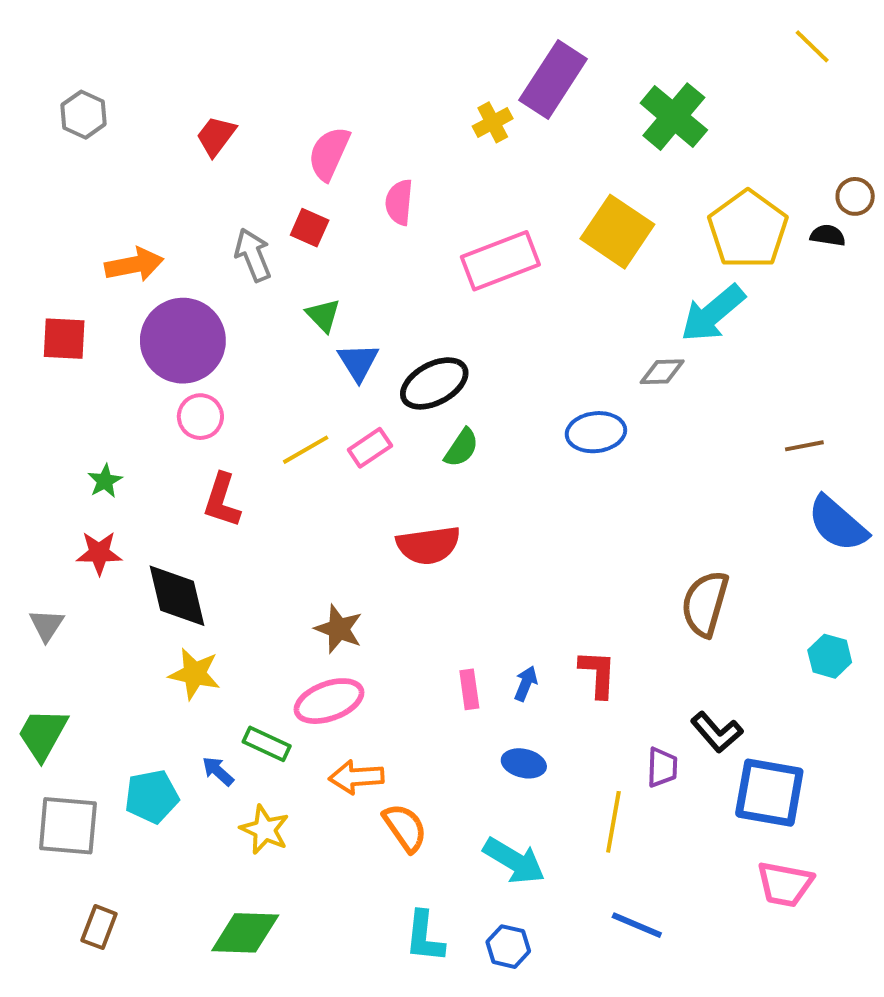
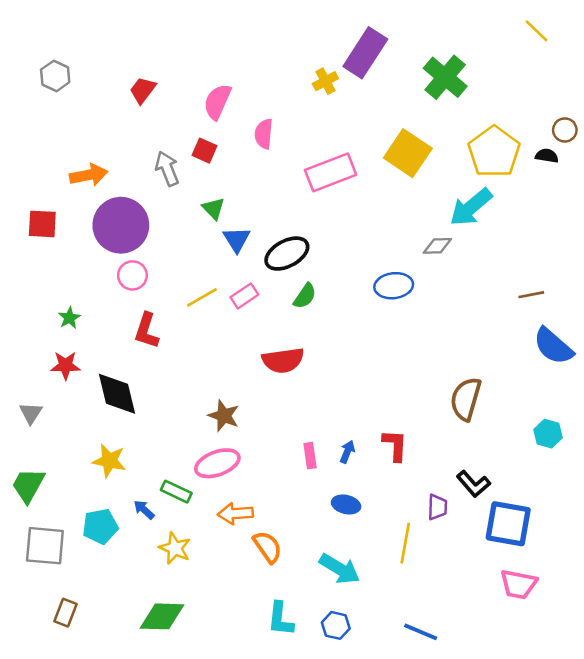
yellow star: (195, 674) -> (109, 461), moved
blue line: (637, 925) -> (421, 632), moved

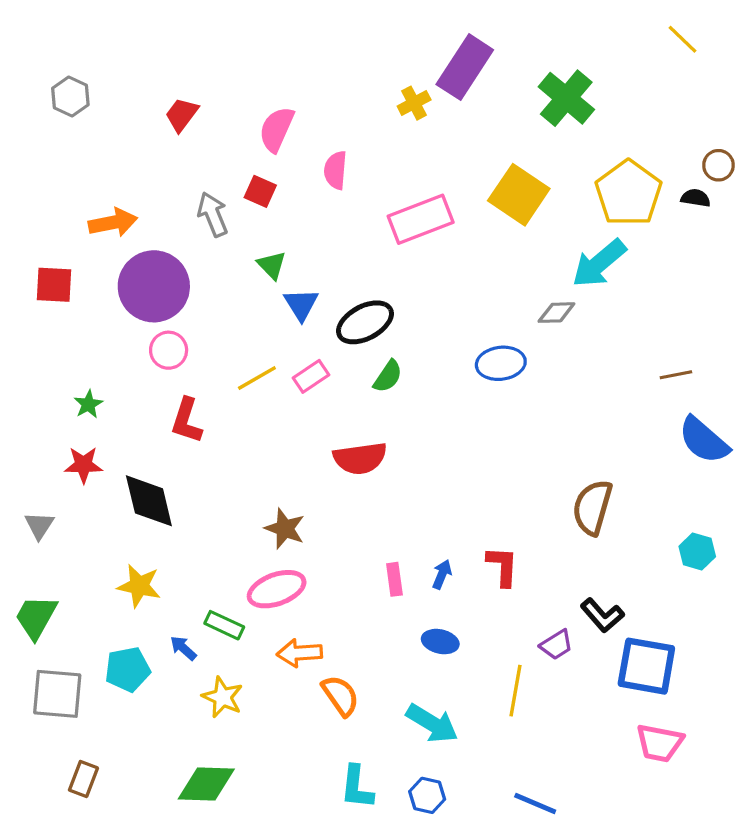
purple trapezoid: (437, 507) -> (556, 645), turned 56

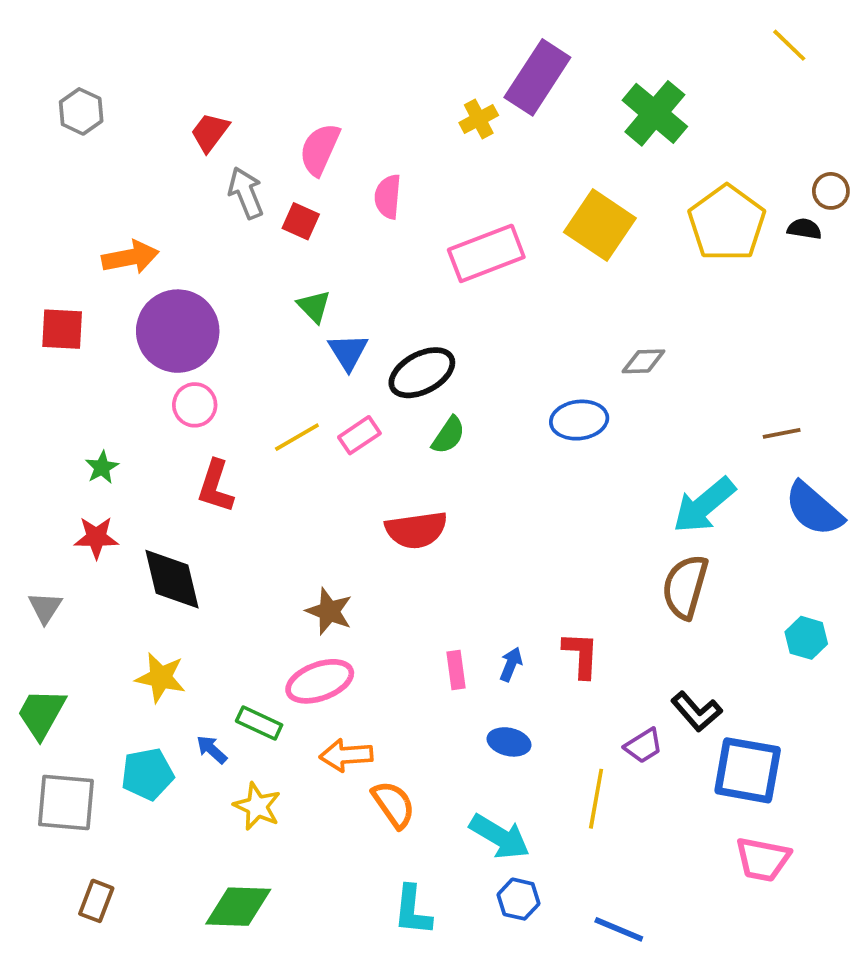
gray arrow: (213, 214) -> (246, 193), moved
cyan arrow: (599, 263) -> (704, 505), moved
blue hexagon: (427, 795) -> (518, 899), moved

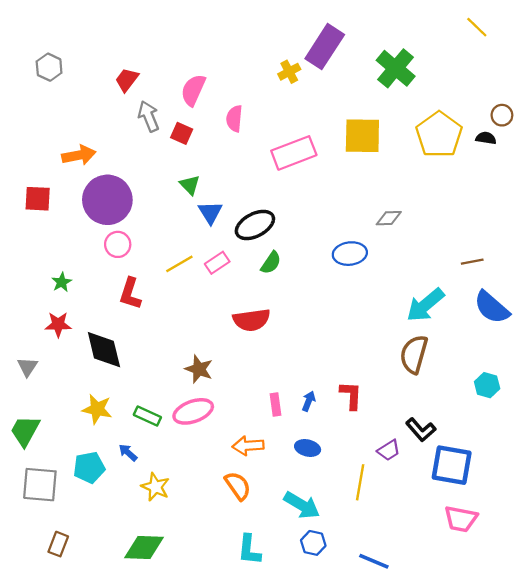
yellow square: (600, 225) -> (362, 136), turned -33
green rectangle: (259, 723) -> (147, 416), moved
orange arrow: (346, 755) -> (248, 446), moved

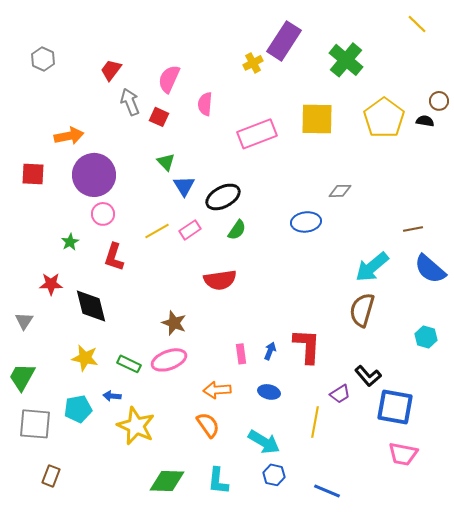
green star: (62, 282) -> (70, 242), moved
red L-shape: (351, 395) -> (307, 346), size x1.4
blue arrow: (128, 453) -> (112, 396), turned -36
yellow star: (155, 487) -> (136, 426), size x1.5
green diamond: (144, 547) -> (167, 481), moved

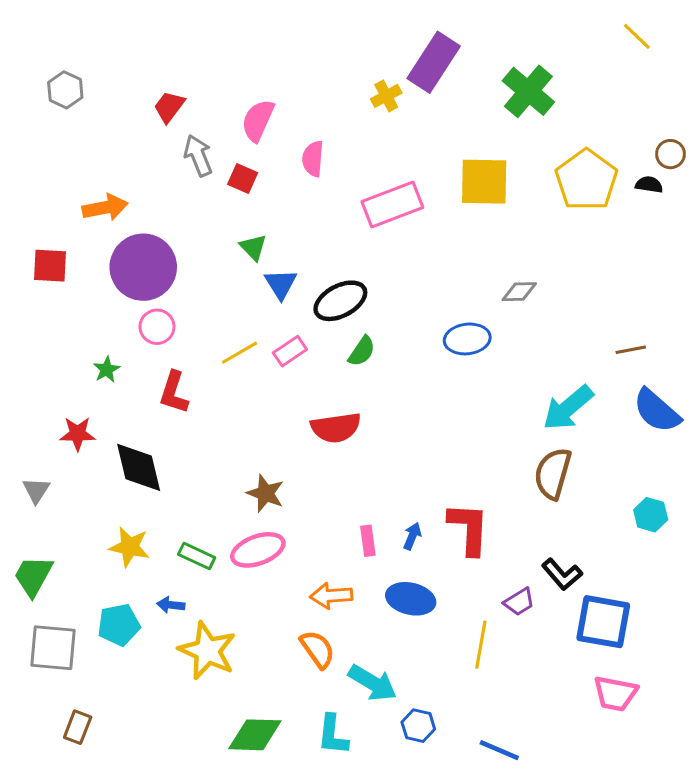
blue ellipse: (269, 392) -> (411, 599), size x1.4
cyan arrow: (264, 442) -> (372, 683), moved

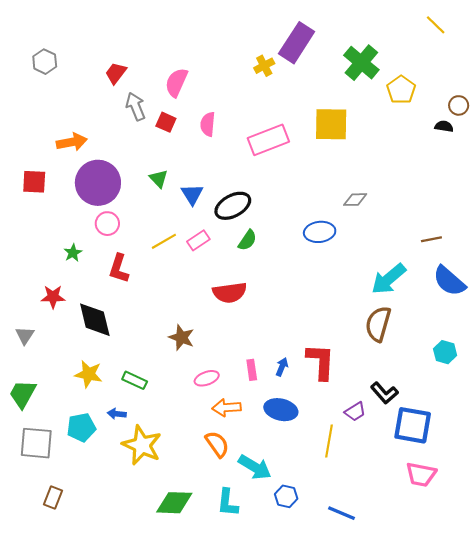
pink semicircle: (313, 159) -> (208, 124), moved
yellow pentagon: (586, 180) -> (401, 90), moved, size x0.7
green triangle: (253, 247) -> (159, 179), moved
pink ellipse: (258, 550) -> (207, 378), moved, size x0.7

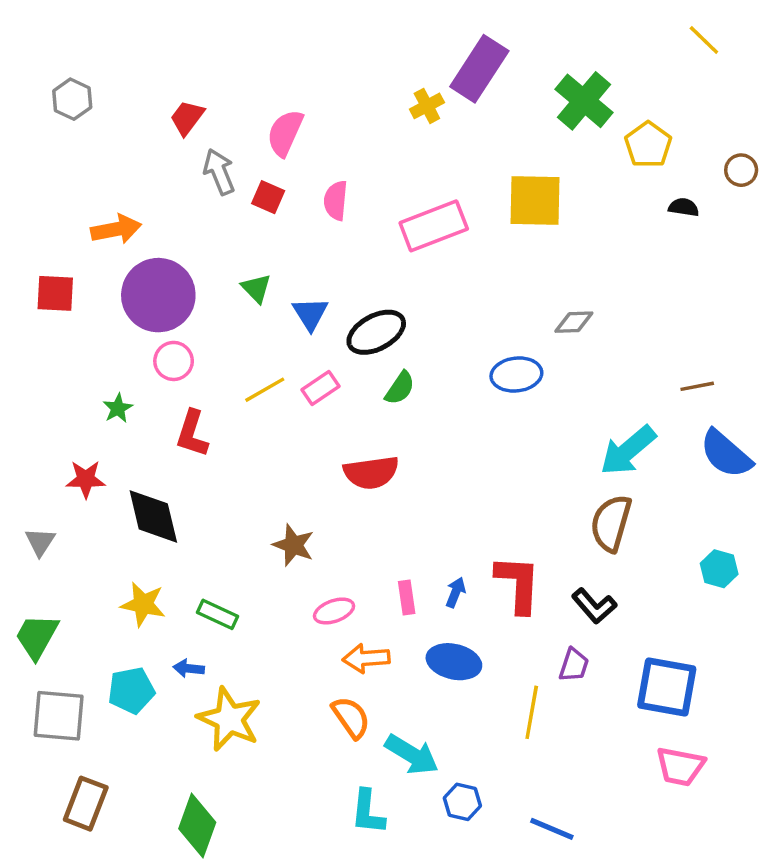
black semicircle: (444, 126) -> (684, 207), moved
black L-shape: (384, 393) -> (594, 606), moved
purple trapezoid: (355, 412) -> (574, 665), turned -40
brown rectangle: (53, 497) -> (86, 804), size x1.4
green diamond: (174, 503) -> (197, 826), moved, turned -72

